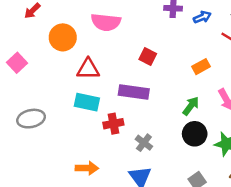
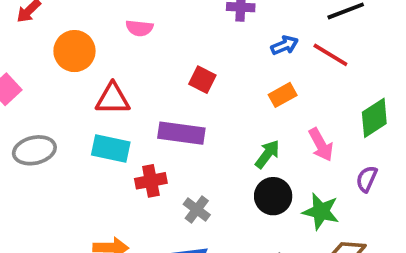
blue arrow: (202, 17) -> (285, 45), moved
pink semicircle: (106, 22) -> (139, 28), size x0.6
gray ellipse: (31, 119) -> (34, 150), moved

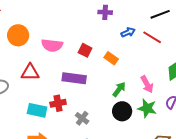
pink semicircle: (139, 28) -> (52, 45), moved, size x1.5
orange rectangle: (283, 95) -> (111, 58), moved, turned 64
red triangle: (113, 99) -> (30, 72), moved
cyan rectangle: (111, 148) -> (37, 110), moved
green star: (321, 211) -> (147, 108), moved

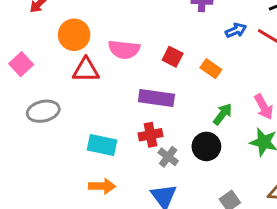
red triangle: (30, 72) -> (86, 70), moved
red cross: (58, 103) -> (151, 135), moved
black circle: (122, 111) -> (206, 146), moved

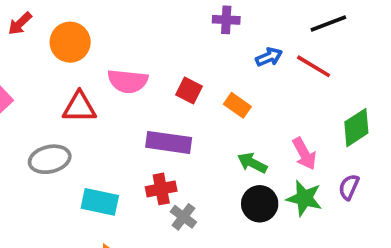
orange circle: (74, 35) -> (70, 42), moved
gray ellipse: (43, 111) -> (50, 159), moved
green arrow: (223, 114) -> (252, 163), turned -100
black circle: (206, 146) -> (260, 204), moved

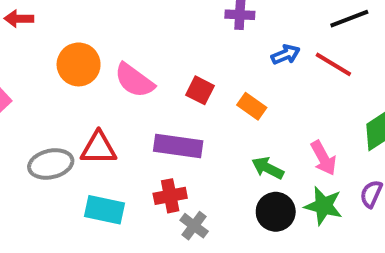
red arrow: (20, 24) -> (19, 19), turned 45
orange circle: (70, 42) -> (79, 64), moved
pink semicircle: (128, 81) -> (134, 80), turned 30
red triangle: (79, 107) -> (99, 148), moved

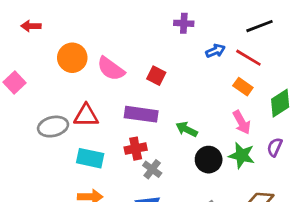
orange rectangle: (252, 106) -> (243, 87), moved
green arrow: (268, 168) -> (187, 129), moved

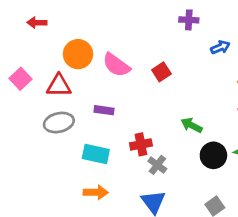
red square: (156, 76) -> (161, 72), turned 30
purple rectangle: (141, 114) -> (104, 110), moved, size x0.6
red triangle: (86, 116) -> (59, 86), moved

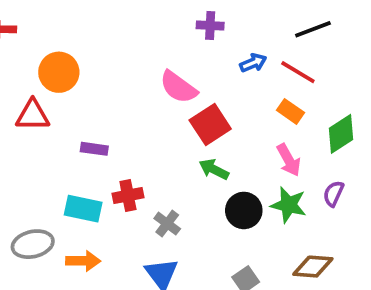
pink semicircle: (116, 65) -> (178, 87), moved
red square: (161, 72) -> (210, 125), moved, size x1.5
gray ellipse: (59, 123) -> (33, 244), moved
red cross: (141, 144) -> (128, 196), moved

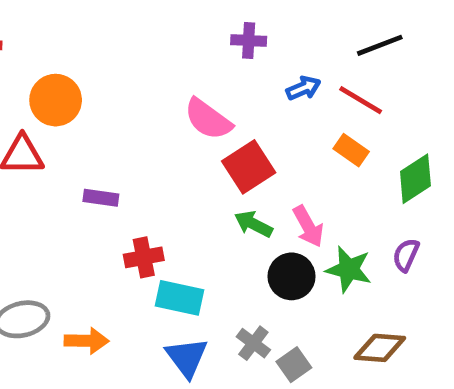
pink arrow: (289, 160) -> (308, 226), moved
cyan rectangle: (83, 209) -> (180, 298), moved
gray cross: (167, 224) -> (253, 343), moved

